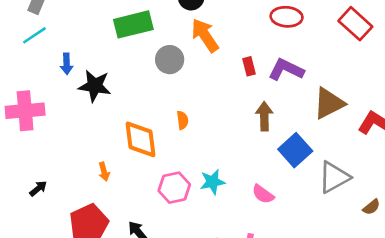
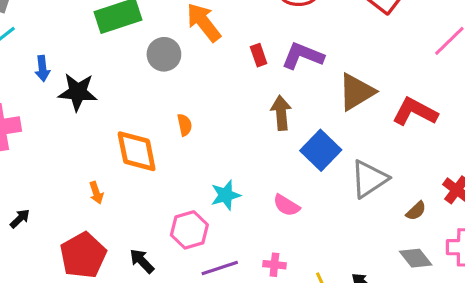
pink hexagon: (174, 188) -> (189, 230), moved

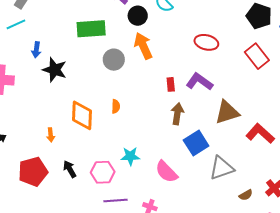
red rectangle: (259, 55) -> (171, 84), moved
pink semicircle: (286, 205) -> (166, 172), size x1.4
black arrow: (142, 261) -> (70, 169), moved

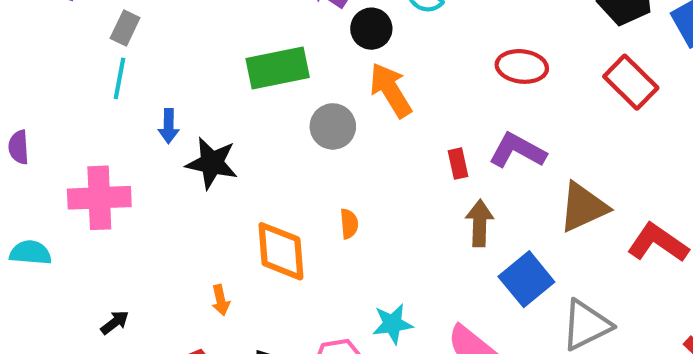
cyan line: (16, 24) -> (119, 78), turned -48

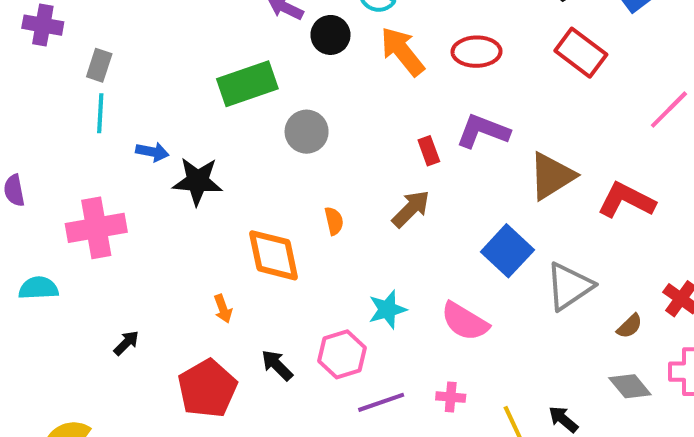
orange arrow: (391, 90) -> (402, 51), moved
blue arrow: (169, 126) -> (152, 152), turned -72
brown arrow: (480, 223) -> (411, 209), moved, turned 51

